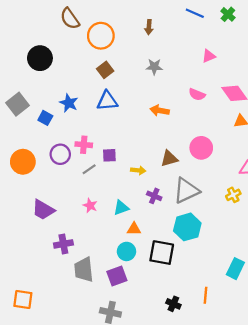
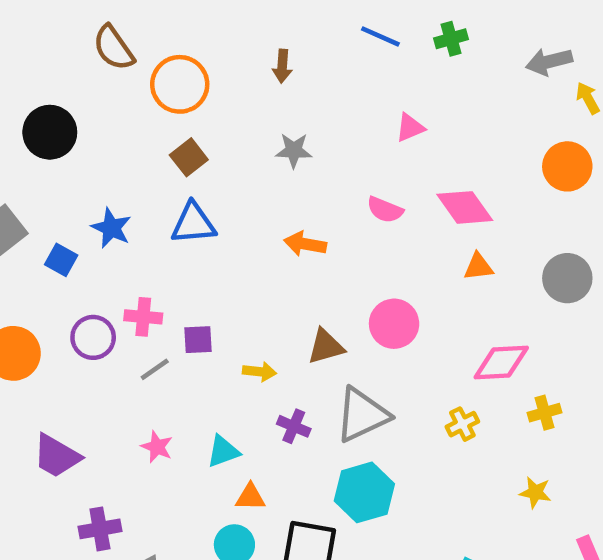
green cross: (228, 14) -> (451, 39), turned 32

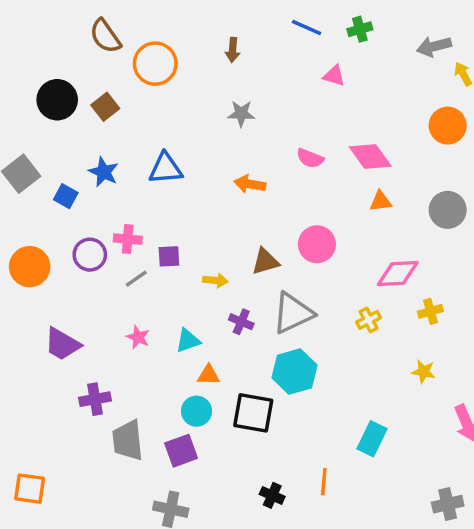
pink triangle: (410, 128) -> (334, 76), moved, turned 40
brown square: (189, 157) -> (105, 107), moved

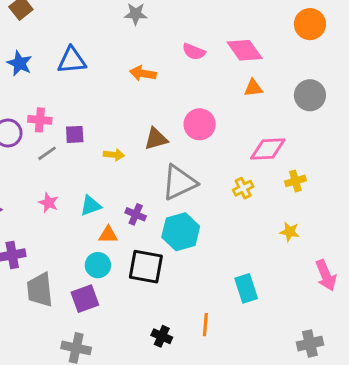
purple cross: (241, 322) -> (136, 214), moved
cyan rectangle: (372, 439) -> (246, 288), turned -44

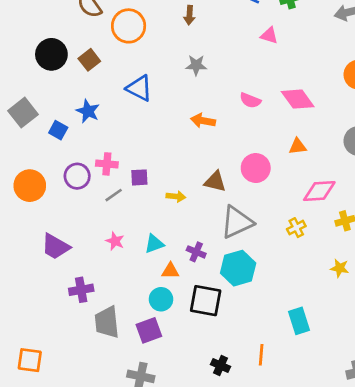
blue triangle: (72, 60) -> (139, 88), moved, turned 32
orange triangle: (253, 88) -> (298, 146), moved
brown triangle: (156, 139) -> (215, 182), turned 30

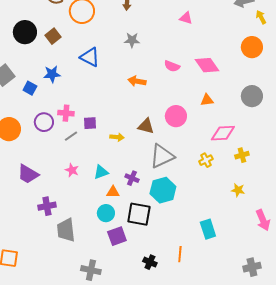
blue star: (88, 111) -> (52, 74), turned -30
purple square: (149, 330) -> (117, 236), moved

